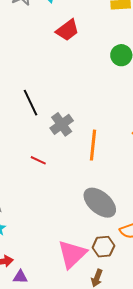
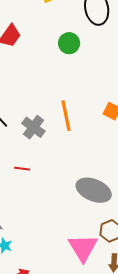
orange line: (93, 145) -> (66, 116), moved

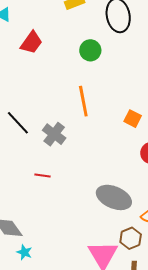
orange line: (66, 116) -> (83, 101), moved

